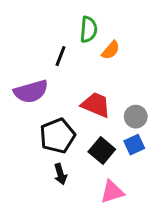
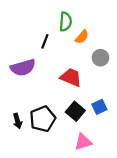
gray circle: (136, 117) -> (100, 58), moved
black pentagon: (58, 136) -> (43, 119), moved
black arrow: (60, 174) -> (17, 121), moved

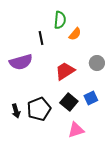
black line: (45, 41) -> (41, 38), turned -32
gray circle: (100, 58) -> (97, 63), moved
red trapezoid: (71, 77) -> (65, 71), turned -55

